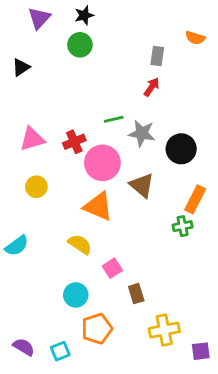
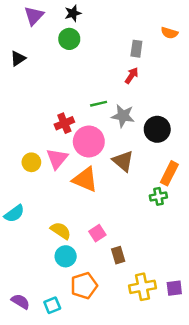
pink triangle: (32, 139) -> (57, 159), moved, turned -35
yellow semicircle: (80, 244) -> (61, 231), moved
purple square: (201, 351) -> (174, 288), moved

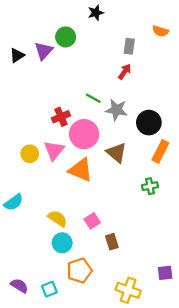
black star: (73, 13) -> (96, 13), moved
purple triangle: (34, 16) -> (44, 51), moved
green line: (99, 104) -> (93, 98), turned 42
orange rectangle: (169, 173) -> (160, 151), moved
yellow cross: (143, 287) -> (128, 290), moved, turned 30

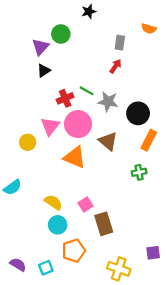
black triangle: (17, 55) -> (44, 70), moved
red cross: (61, 117) -> (65, 98), moved
pink triangle: (54, 150) -> (50, 126), moved
brown rectangle: (112, 242) -> (104, 224), size x1.5

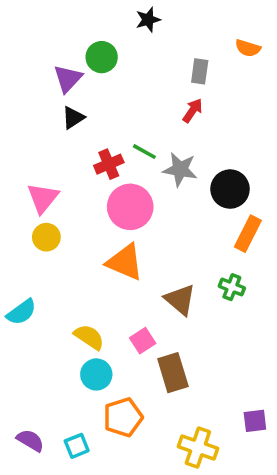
pink triangle: (50, 126) -> (43, 198), moved
brown triangle: (108, 141) -> (180, 300), moved
green cross: (139, 172) -> (232, 287), turned 32

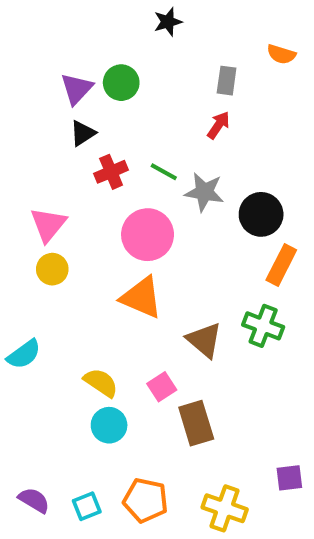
green circle: (102, 57) -> (121, 83), moved
red cross: (109, 164) -> (111, 172), moved
green cross: (232, 287) -> (263, 326), size x1.4
orange pentagon: (123, 417) -> (146, 500), moved, turned 30

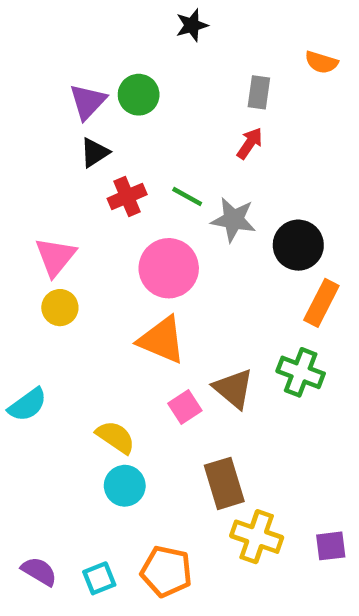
pink square: (162, 387) -> (185, 407), moved
yellow cross: (225, 508) -> (257, 537), moved

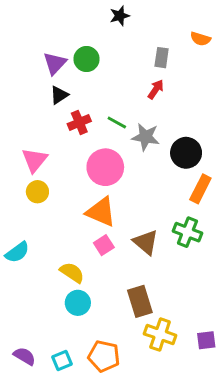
pink square: (185, 407) -> (104, 245), moved

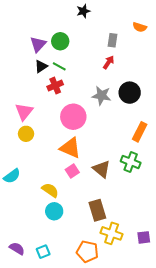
green line: (117, 122) -> (59, 66), moved
black circle: (186, 153) -> (130, 93), moved
orange pentagon: (104, 356) -> (87, 252), moved

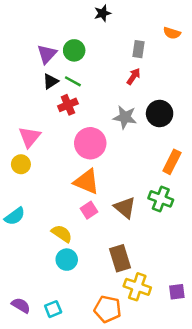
yellow circle: (26, 134) -> (21, 164), moved

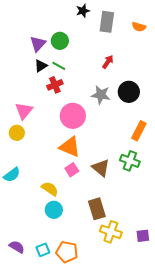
gray rectangle: (138, 49) -> (107, 22), moved, size x1.5
orange pentagon: (108, 309) -> (67, 252), moved

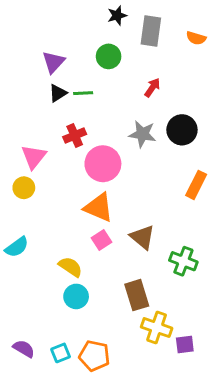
green circle: (60, 41) -> (109, 56), moved
green line: (59, 66) -> (83, 93), turned -32
red cross: (55, 85) -> (75, 135), moved
green cross: (130, 161) -> (183, 261), moved
purple square: (143, 236) -> (185, 344), moved

